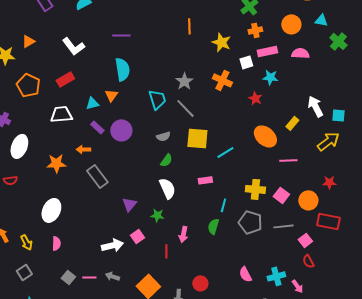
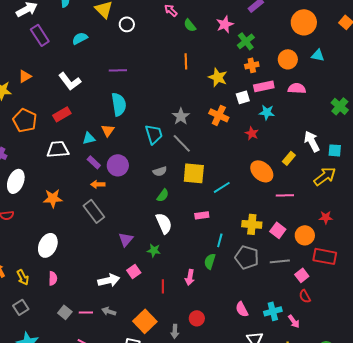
green cross: (338, 41) -> (340, 106), moved
orange arrow: (83, 149) -> (98, 184), moved
pink arrow: (183, 234) -> (190, 277), moved

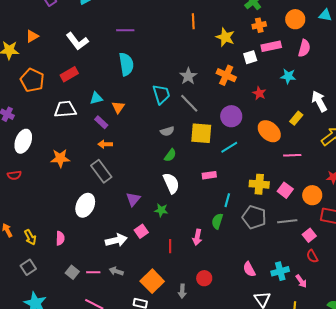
pink semicircle: (297, 88) -> (304, 48), turned 102
cyan star: (267, 112) -> (288, 76), moved
orange triangle: (108, 130) -> (118, 107), moved
purple circle: (118, 165) -> (231, 116), moved
white ellipse: (48, 245) -> (85, 205), moved

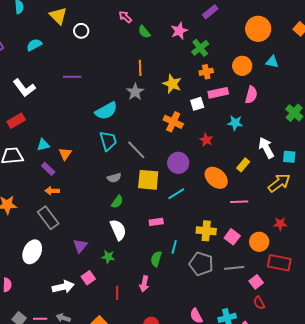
cyan semicircle: (126, 64) -> (106, 111), moved, turned 70
gray star: (188, 76) -> (135, 92), moved
green semicircle: (217, 221) -> (156, 259), moved

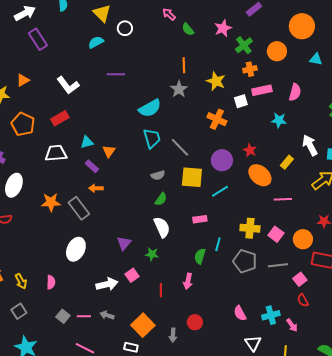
cyan semicircle: (34, 45) -> (96, 42), moved
orange circle: (242, 66) -> (277, 51), moved
red star: (206, 140) -> (250, 150), moved
gray rectangle: (48, 218) -> (79, 208), moved

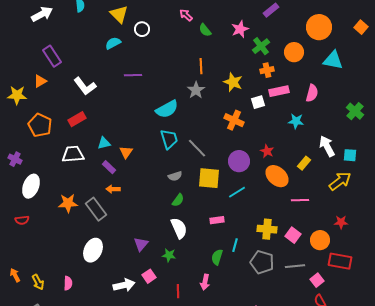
purple rectangle: (38, 39) -> (52, 56), moved
cyan triangle: (316, 59) -> (333, 60), size x1.5

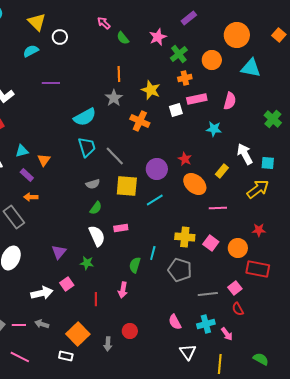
orange cross: (234, 120) -> (140, 121), moved
pink rectangle: (217, 220) -> (121, 228), moved
gray line: (295, 266) -> (208, 294), moved

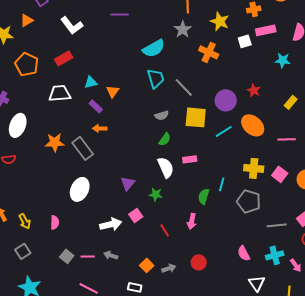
orange ellipse: (195, 184) -> (253, 125), moved
red line: (96, 299) -> (165, 230), turned -32
orange square: (78, 334) -> (147, 265), size x0.6
gray arrow: (108, 344) -> (169, 268), moved, turned -112

